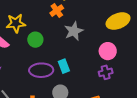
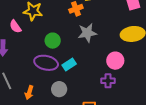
green circle: (35, 40) -> (53, 41), moved
cyan rectangle: (64, 66) -> (69, 64), turned 64

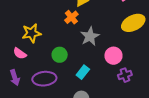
pink circle: (115, 61) -> (113, 56), moved
purple ellipse: (46, 63) -> (44, 79), moved

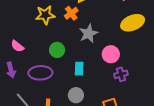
yellow star: (32, 33) -> (45, 15), moved
cyan rectangle: (83, 72) -> (79, 69), turned -40

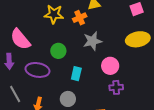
pink semicircle: (17, 46) -> (20, 39), size x1.6

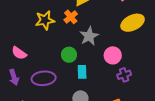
pink semicircle: (20, 39) -> (19, 53), size x0.7
green circle: (58, 51) -> (69, 55), moved

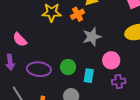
green circle: (69, 55) -> (68, 67), moved
cyan rectangle: (82, 72) -> (89, 76), moved

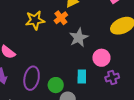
green circle: (68, 67) -> (56, 85), moved
purple ellipse: (39, 69) -> (32, 78), turned -75

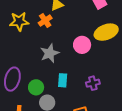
gray star: (79, 38) -> (50, 53), moved
pink circle: (101, 58) -> (82, 45), moved

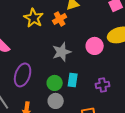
yellow star: (19, 21) -> (34, 18), turned 30
green circle: (36, 87) -> (55, 83), moved

